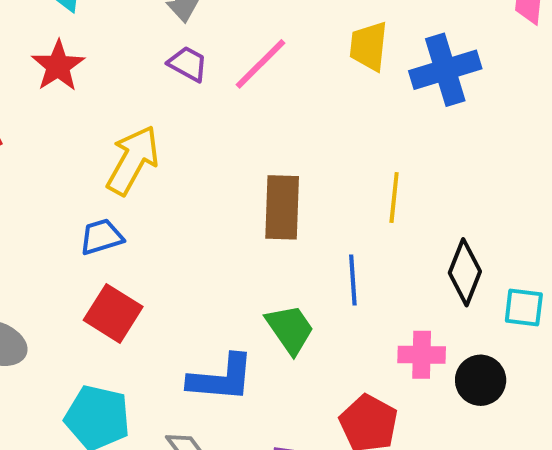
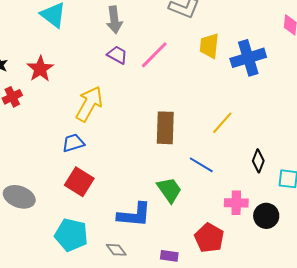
red star: (58, 66) -> (40, 69), moved
yellow line: (394, 197) -> (222, 123), turned 35
black diamond: (465, 272) -> (258, 161), size x0.7
blue line: (353, 280) -> (201, 165), turned -55

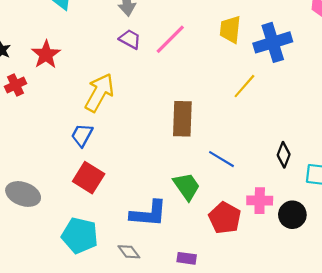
yellow line: (222, 123) -> (244, 86), moved
blue trapezoid: (73, 143) -> (82, 135), turned -45
red pentagon: (209, 238) -> (225, 218), moved

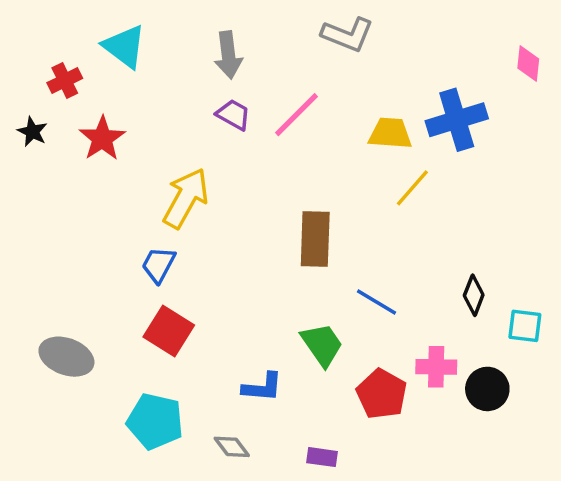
yellow trapezoid: (230, 29) -> (390, 133), moved, turned 88
red cross: (15, 85) -> (65, 81), moved
blue L-shape: (148, 214) -> (262, 387), size x0.7

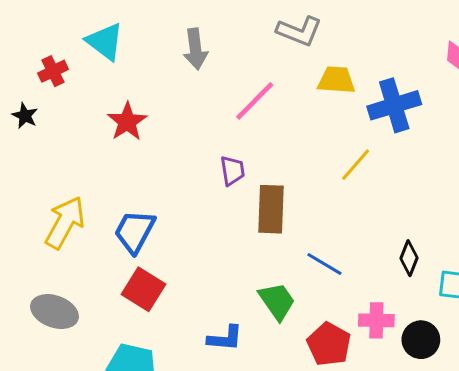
purple trapezoid: (233, 115) -> (232, 171), moved, turned 52
yellow trapezoid: (390, 133) -> (336, 80), moved
red star: (102, 138) -> (127, 122), moved
yellow arrow: (186, 198) -> (65, 223), moved
blue trapezoid: (158, 265) -> (135, 231), size x1.4

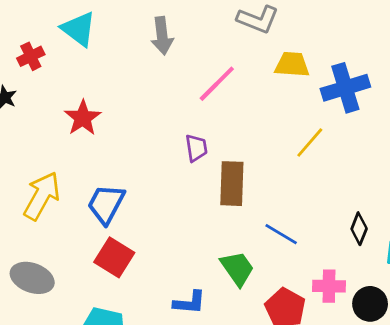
red star: (127, 122) -> (83, 118), moved

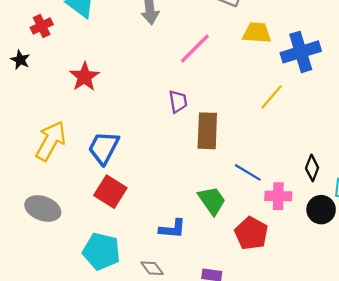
pink cross: (329, 286) -> (278, 196), moved
black circle: (370, 304) -> (321, 210), moved

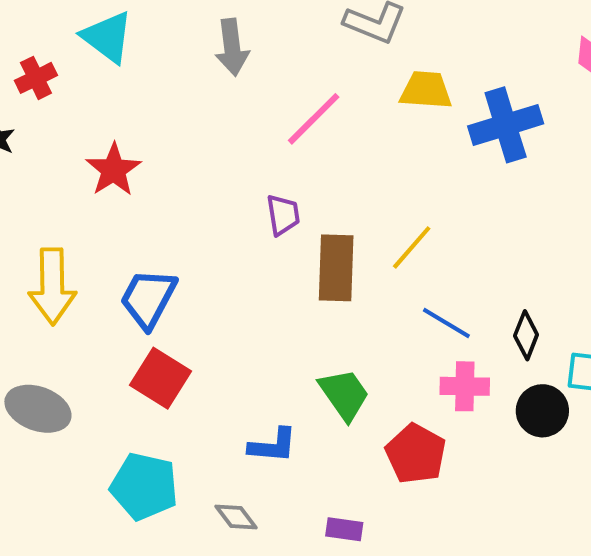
yellow line: (272, 97) -> (412, 247), moved
yellow arrow: (51, 141) -> (52, 286), turned 150
blue line: (248, 172) -> (446, 323), moved

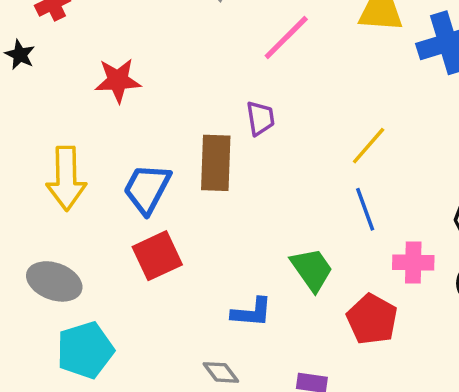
red star: (114, 170) -> (118, 80), turned 30
brown rectangle: (336, 268) -> (216, 163), moved
blue line: (446, 323) -> (365, 209), moved, turned 39
red square: (160, 378) -> (157, 256), turned 33
cyan pentagon: (144, 486) -> (85, 350), moved, turned -30

